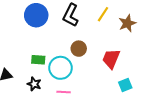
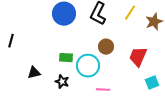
pink line: (64, 92) -> (103, 90), moved

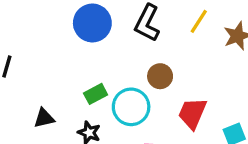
red trapezoid: (138, 57) -> (192, 113), moved
green rectangle: (66, 58) -> (96, 94), turned -32

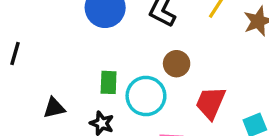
green rectangle: (96, 94) -> (109, 82), turned -60

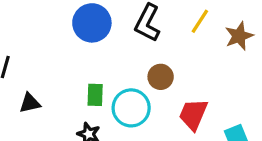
black triangle: (54, 108) -> (30, 103), moved

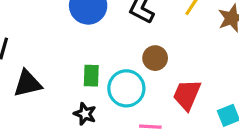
black triangle: (30, 103) -> (28, 84), size x1.4

